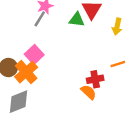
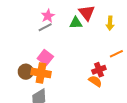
gray line: (40, 19) -> (45, 27), turned 40
orange cross: (26, 72) -> (41, 73), turned -30

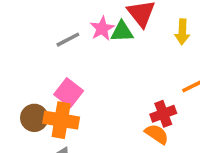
pink star: (48, 16) -> (102, 29), moved

